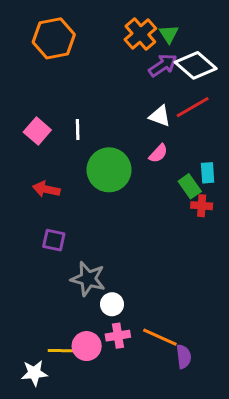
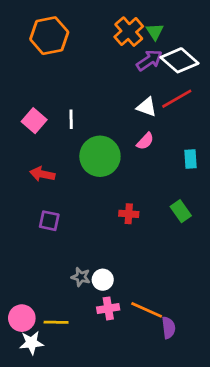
green rectangle: (190, 186) -> (181, 211), moved
red cross: (202, 206) -> (129, 214), moved
gray star: (88, 279) -> (81, 277), moved, size x0.6
pink circle: (87, 346) -> (22, 318), moved

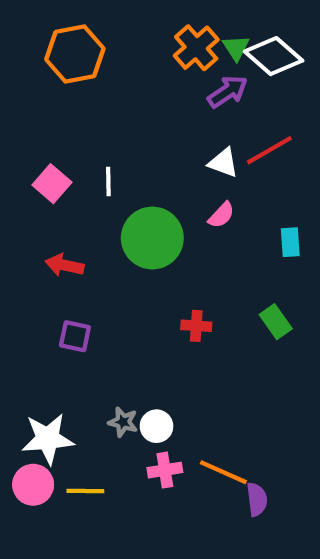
white diamond: (179, 60) -> (274, 56), moved
white star: (31, 343) -> (48, 439), moved, size x1.4

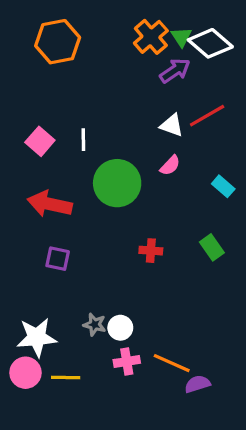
cyan rectangle: (290, 242) -> (223, 186), turned -45
red arrow: (64, 265) -> (50, 204), size x1.5
purple semicircle: (257, 499) -> (197, 384), turned -100

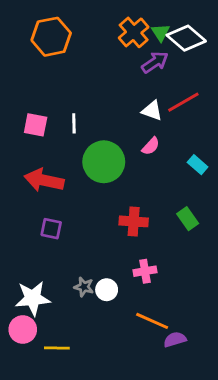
pink square: (40, 141) -> (36, 125), turned -30
red cross: (151, 251) -> (134, 221), size x1.4
pink cross: (127, 361) -> (145, 271), moved
yellow line: (66, 378) -> (57, 348), moved

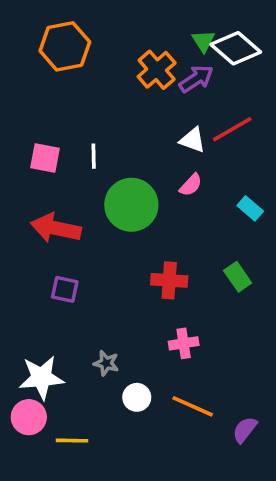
orange cross: (134, 32) -> (157, 70), moved
white circle: (107, 290) -> (137, 397), moved
purple semicircle: (175, 339) -> (245, 430), moved, turned -35

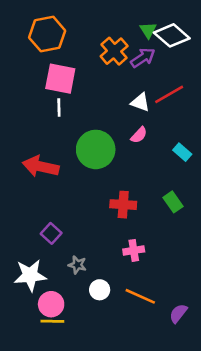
white line: (94, 156) -> (59, 108), moved
pink square: (45, 158) -> (60, 79), moved, size x1.4
purple square: (65, 289) -> (51, 233), moved, turned 30
pink circle: (29, 417) -> (51, 304), moved

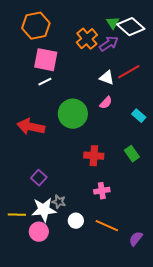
white line: (59, 108) -> (45, 82), turned 64
white star: (30, 275) -> (44, 210), moved
yellow line: (52, 321) -> (17, 215), moved

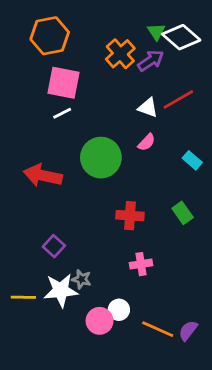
white circle: (76, 221) -> (119, 310), moved
orange line: (107, 226) -> (158, 329), moved
pink circle: (39, 232) -> (100, 321), moved

